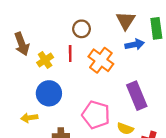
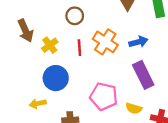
brown circle: (82, 29) -> (75, 16), moved
blue arrow: (135, 44) -> (138, 42), moved
red line: (70, 53) -> (79, 48), moved

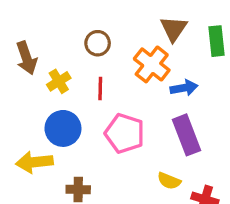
orange cross: (105, 42) -> (152, 64), moved
pink pentagon: (104, 96) -> (125, 133), moved
yellow arrow: (38, 104) -> (34, 162), size x1.5

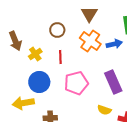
brown triangle: (174, 29) -> (89, 14), moved
blue arrow: (184, 88) -> (114, 44), moved
pink pentagon: (125, 133) -> (76, 83), turned -30

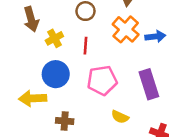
yellow semicircle: (104, 110) -> (120, 117), moved

